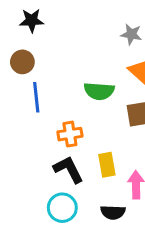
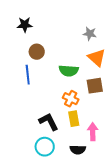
brown circle: (22, 62) -> (37, 52), moved
orange cross: (70, 134) -> (71, 99), moved, turned 35

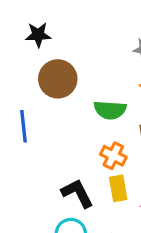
brown circle: (37, 52) -> (58, 79), size x1.5
blue line: (28, 75) -> (23, 126), moved

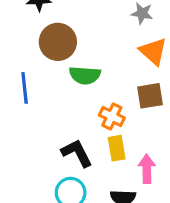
green semicircle: (110, 110) -> (85, 75), moved

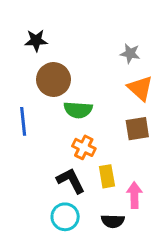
orange cross: (112, 116) -> (84, 147), moved

